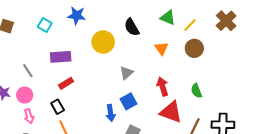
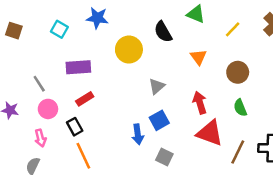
green triangle: (168, 18) -> (196, 14), moved
brown circle: (194, 48) -> (238, 72), moved
pink circle: (25, 95) -> (48, 109), moved

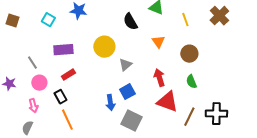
yellow line: (233, 29) -> (185, 20), turned -64
yellow circle: (129, 50) -> (104, 47), moved
gray square: (164, 157) -> (131, 121), size x1.5

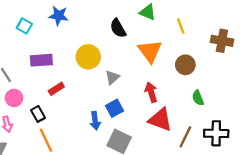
brown cross: (219, 16) -> (222, 41), moved, turned -36
orange triangle: (158, 42) -> (150, 51), size x1.6
red rectangle: (68, 75) -> (56, 89), moved
green semicircle: (191, 82) -> (198, 98), moved

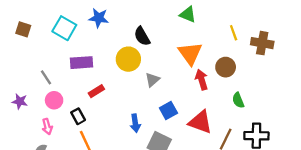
cyan square: (24, 26) -> (64, 28), size x1.5
yellow line: (181, 26) -> (234, 33), moved
black semicircle: (118, 28) -> (142, 36), moved
red arrow: (151, 92) -> (202, 80), moved
blue square: (115, 108) -> (168, 111), moved

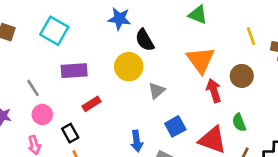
blue star: (99, 18) -> (119, 19), moved
green semicircle: (238, 100) -> (239, 122), moved

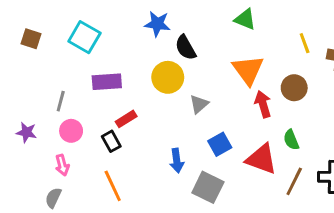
gray line: (33, 88) -> (61, 101), turned 48
black rectangle: (70, 133) -> (111, 141), moved

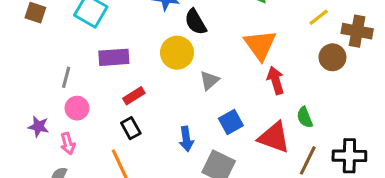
yellow line: (305, 43) -> (319, 17), turned 72
brown circle: (294, 88) -> (332, 57), moved
purple star: (26, 132) -> (38, 127), moved
black rectangle: (111, 141) -> (131, 128), moved

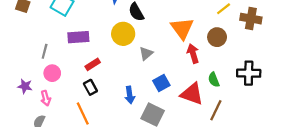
brown circle: (332, 57) -> (217, 37), moved
black cross: (349, 156) -> (249, 73), moved

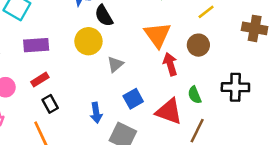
brown cross: (251, 19) -> (255, 28), moved
red rectangle: (93, 64) -> (40, 80), moved

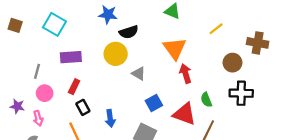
black semicircle: (104, 16) -> (129, 32), turned -78
brown circle: (198, 45) -> (232, 63), moved
gray triangle: (115, 64) -> (139, 74), turned -48
red rectangle: (40, 80) -> (74, 87), turned -32
blue arrow: (96, 113) -> (110, 118), moved

